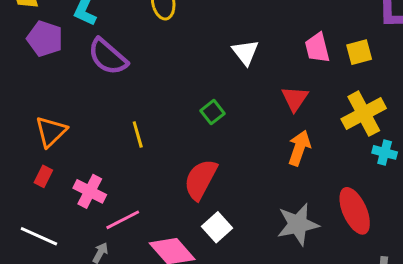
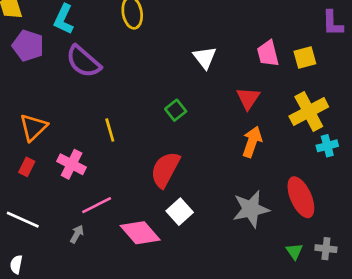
cyan cross: (385, 152) -> (327, 146), turned -30
pink cross: (90, 191) -> (72, 164), moved

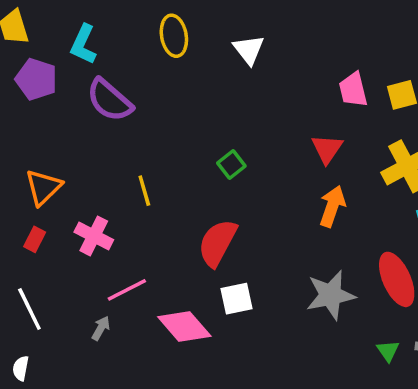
white triangle: (205, 57) -> (249, 50), moved
white square: (180, 212) -> (237, 299), turned 30
white line: (23, 220) -> (29, 309), turned 40

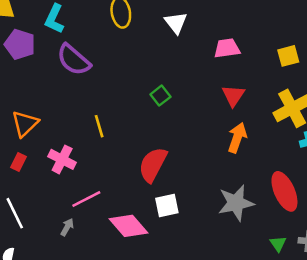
pink trapezoid: (353, 90) -> (227, 48), moved, turned 96
green square: (231, 165) -> (160, 96), moved

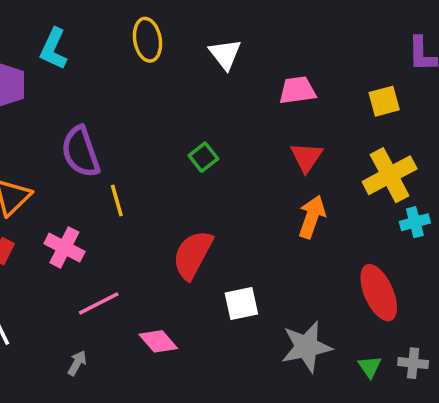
purple semicircle: (74, 60) -> (81, 152), moved, turned 30
gray star: (236, 203) -> (306, 347), moved
white square: (167, 205) -> (241, 303), moved
pink diamond: (129, 226) -> (158, 341), size x0.7
gray arrow: (67, 227) -> (77, 363), moved

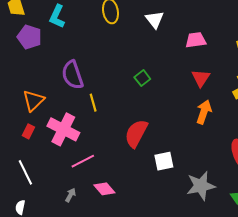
pink cross: (64, 247) -> (63, 129), size x1.4
pink diamond: (158, 341) -> (104, 189), moved

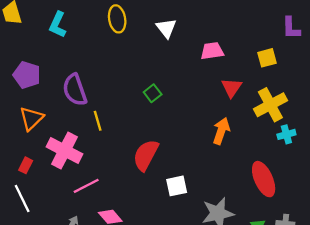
purple pentagon: (29, 37) -> (27, 75), moved
red triangle: (201, 78) -> (232, 88), moved
red rectangle: (28, 131) -> (26, 165), moved

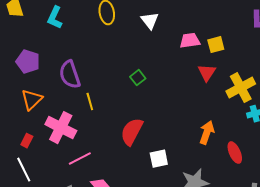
yellow square: (267, 58) -> (216, 45), moved
orange arrow: (221, 131) -> (207, 133), moved
red ellipse: (264, 179) -> (235, 153), size x0.7

